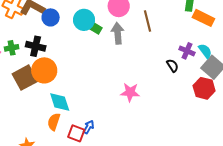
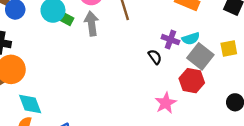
cyan semicircle: (205, 51) -> (191, 39), turned 112
pink star: (130, 92) -> (166, 103), moved, turned -30

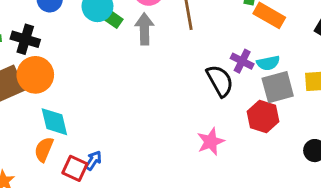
gray square: (200, 56) -> (278, 87), turned 30
black semicircle: (155, 57) -> (220, 81), size x1.6
pink star: (166, 103) -> (211, 142), moved

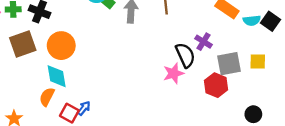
cyan semicircle: (268, 63) -> (252, 20), moved
orange circle: (35, 75) -> (61, 46), moved
pink star: (211, 142) -> (174, 73), moved

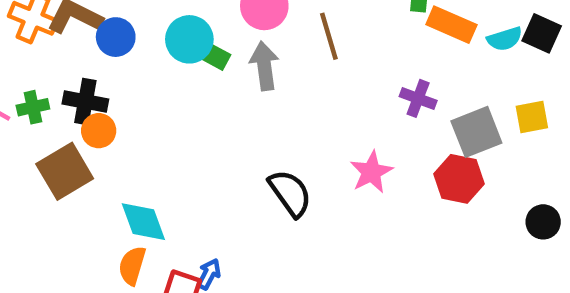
orange circle: (61, 46) -> (99, 131), moved, size x0.6
black semicircle: (185, 55) -> (290, 193), moved

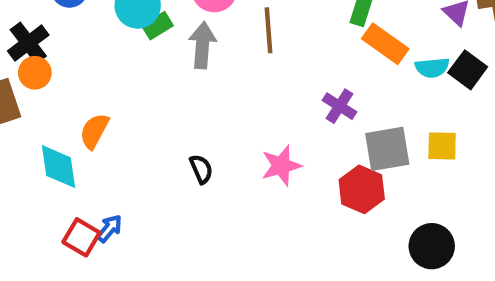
green rectangle: (214, 56) -> (157, 26), turned -72
black cross: (85, 102) -> (28, 43), turned 30
black semicircle: (290, 193) -> (201, 169), size x0.6
black circle: (543, 222) -> (432, 246), size x1.4
orange semicircle: (132, 266) -> (94, 131), moved

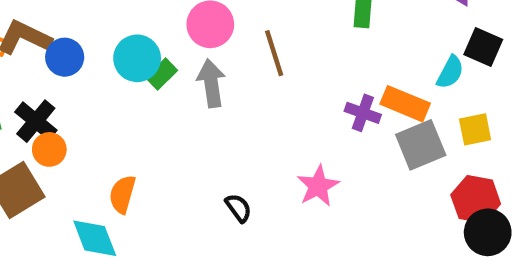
orange rectangle: (385, 44) -> (405, 104), moved
cyan semicircle: (432, 68) -> (450, 72), moved, turned -44
red hexagon: (362, 189) -> (476, 199), moved

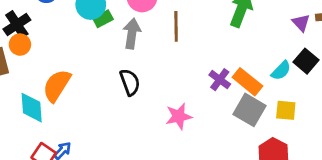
gray square: (421, 145) -> (249, 110), turned 36
orange semicircle: (122, 194) -> (57, 86), size x1.4
black semicircle: (238, 208) -> (130, 82), moved, size x1.4

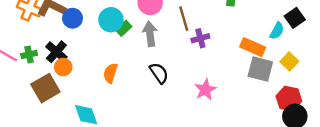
black square: (306, 61) -> (295, 18), turned 30
purple cross: (220, 80) -> (200, 38), moved, turned -36
orange semicircle: (57, 86) -> (110, 73), moved, size x0.7
yellow square: (286, 110) -> (289, 61), turned -36

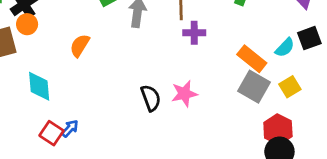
black semicircle: (159, 73) -> (151, 98), moved

